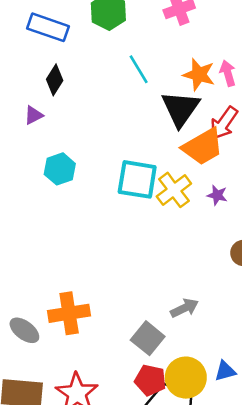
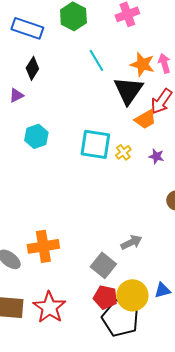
orange trapezoid: (203, 147) -> (145, 119), size x0.7
yellow cross: (174, 190) -> (123, 152), size x0.6

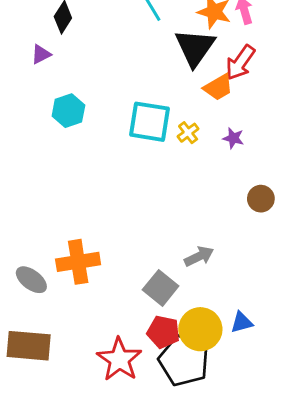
red star: (49, 307) -> (119, 359), moved

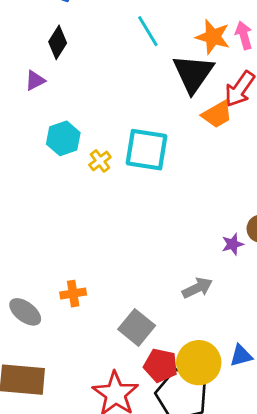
yellow cross: (188, 133) -> (100, 161), moved
purple star: (233, 138) -> (233, 244), moved, turned -30
orange cross: (78, 262) -> (73, 294), size x0.6
gray square: (161, 288) -> (137, 327), moved

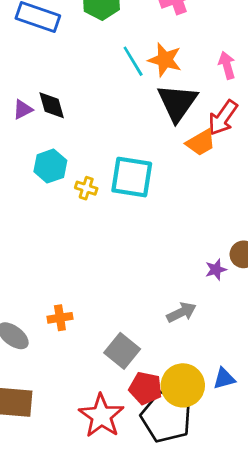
orange star: (213, 37) -> (165, 60), moved
black diamond: (58, 42) -> (52, 105), moved, turned -48
yellow cross: (100, 161) -> (86, 188), turned -35

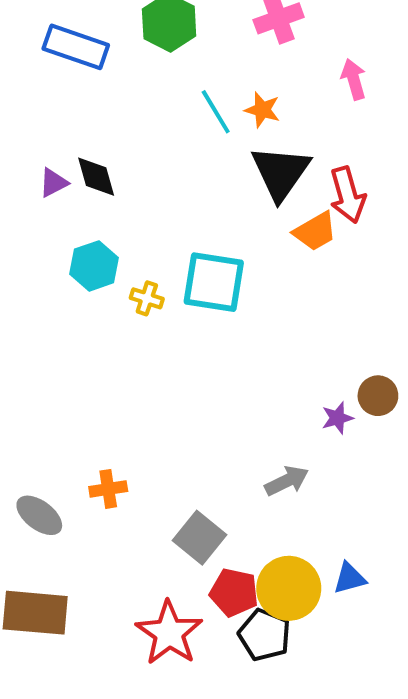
orange star: (165, 60) -> (262, 110), size x0.7
pink arrow: (227, 65) -> (354, 79), moved
red arrow: (223, 118) -> (348, 195), turned -51
black pentagon: (166, 417) -> (264, 635), size x0.7

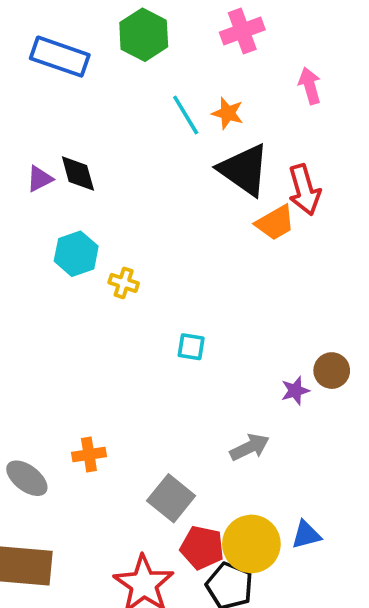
black triangle: (281, 173) -> (244, 170), turned -30
cyan square: (214, 282) -> (191, 347), moved, size x0.5

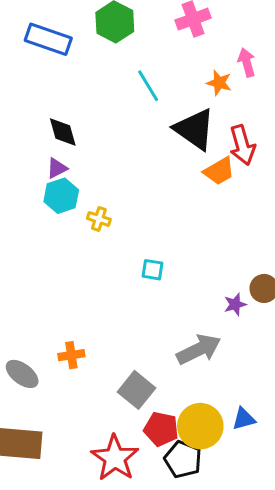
orange star: (228, 113) -> (219, 83), moved
purple triangle: (40, 179) -> (57, 168), moved
gray arrow: (250, 447) -> (199, 349), size x1.4

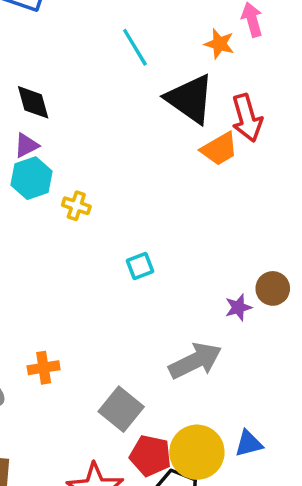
cyan square: (152, 270) -> (140, 266), turned -30

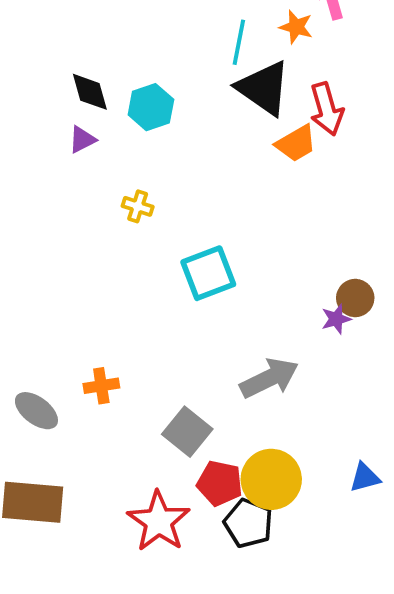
cyan line: (135, 47) -> (239, 42), moved, turned 42
cyan hexagon: (31, 178) -> (151, 107), moved
cyan square: (140, 266) -> (208, 273), size x1.8
purple star: (238, 307) -> (336, 319), moved
blue triangle: (249, 444) -> (365, 477), moved

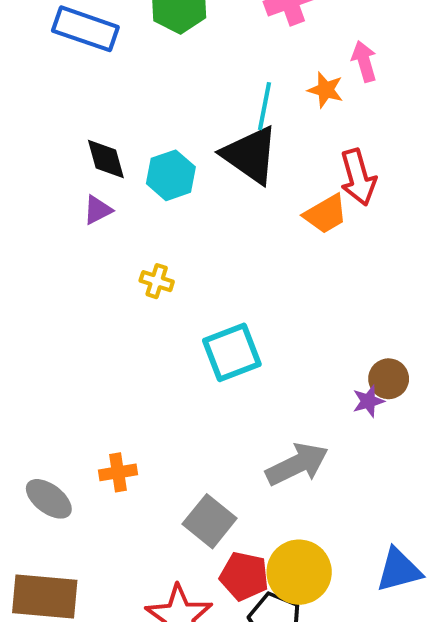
black triangle: (264, 88) -> (250, 155), moved
blue triangle: (365, 477) -> (399, 570), size x1.4

